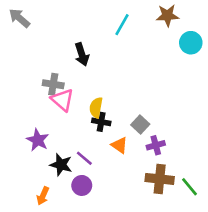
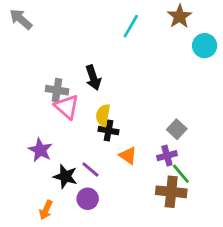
brown star: (167, 15) -> (180, 16), turned -30
black arrow: (82, 54) -> (93, 78), moved
gray square: (140, 124) -> (177, 129), moved
green line: (189, 187) -> (181, 174), moved

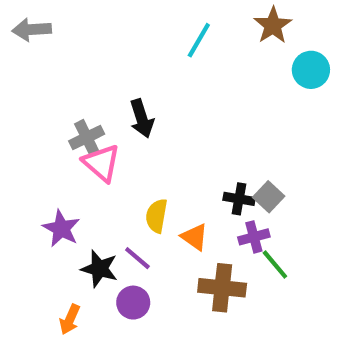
gray arrow: (21, 19) -> (32, 30), turned -45
gray cross: (57, 90) -> (87, 138), turned -35
yellow semicircle: (103, 115) -> (157, 216), moved
black cross: (109, 131) -> (239, 199), moved
brown cross: (171, 192) -> (222, 288), moved

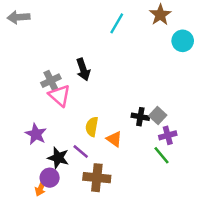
purple cross: (254, 237) -> (168, 135), moved
brown cross: (222, 288) -> (97, 178), moved
purple circle: (133, 303) -> (50, 178), moved

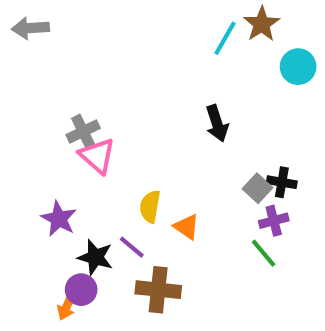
cyan line: (117, 23) -> (225, 38), moved
black arrow: (83, 69) -> (217, 123), moved
black cross: (140, 117) -> (282, 182), moved

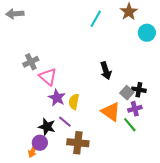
cyan line: (225, 38) -> (96, 19), moved
black arrow: (217, 123) -> (106, 71), moved
gray cross: (83, 131) -> (31, 62), moved
purple star: (59, 219) -> (57, 98), moved
orange triangle: (187, 227) -> (111, 112), moved, size x1.5

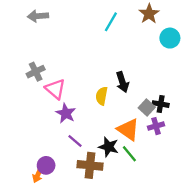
gray arrow: (15, 14) -> (38, 16), moved
yellow semicircle: (74, 102) -> (102, 96), moved
green line: (130, 125) -> (129, 154), moved
black star: (47, 127) -> (109, 147), moved

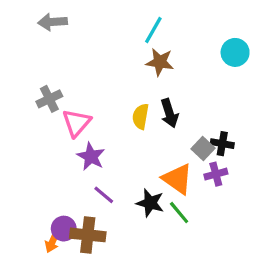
brown star: (149, 14) -> (160, 62), moved, turned -30
pink triangle: (55, 89) -> (77, 123), turned 30
yellow semicircle: (102, 96) -> (141, 116), moved
brown cross: (90, 165) -> (88, 235), moved

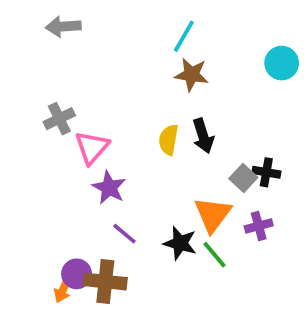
purple cross: (216, 174) -> (259, 226), moved
orange triangle: (177, 179) -> (213, 214), turned 32

